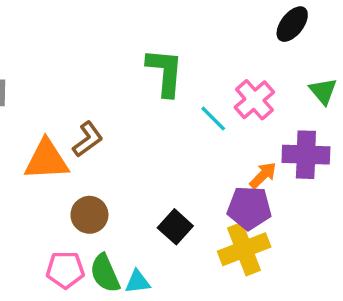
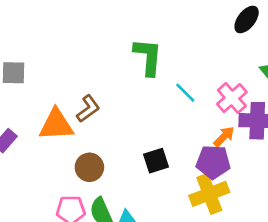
pink cross: (254, 100) -> (232, 98), moved
black square: (175, 227) -> (156, 161), moved, turned 30

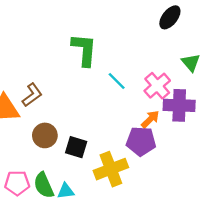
black square: (156, 161) -> (76, 147), moved, turned 35
brown circle: (89, 167) -> (45, 135), moved
yellow cross: (209, 194) -> (111, 169), moved

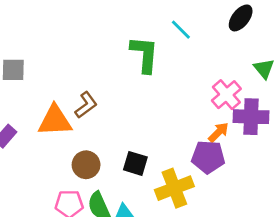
cyan line: (117, 81) -> (181, 30), moved
brown circle: (45, 135) -> (86, 165), moved

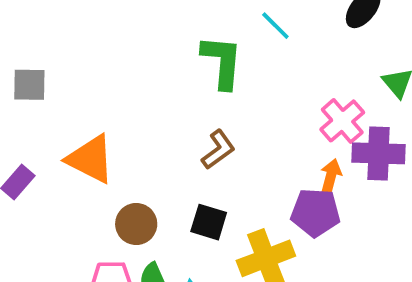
brown L-shape: (86, 105) -> (218, 150), moved
orange triangle: (55, 121) -> (90, 159), turned 30
orange arrow: (219, 132) -> (331, 176), turned -30

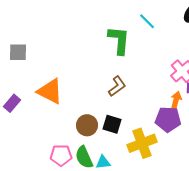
brown circle: (136, 224) -> (87, 125), moved

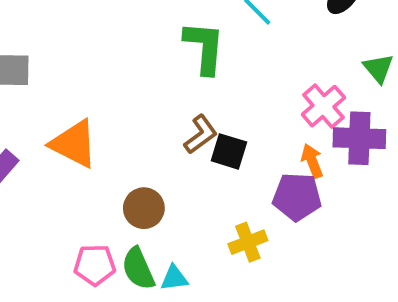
orange arrow: (176, 100) -> (312, 161), turned -36
black square: (112, 124) -> (229, 151), moved
yellow cross: (142, 143) -> (248, 242), size x0.7

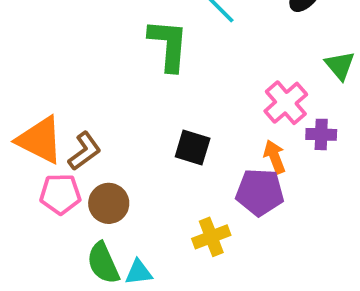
brown L-shape: (201, 134) -> (85, 151), moved
purple cross: (359, 138) -> (321, 134), size x0.6
pink pentagon: (95, 265) -> (60, 194), moved

